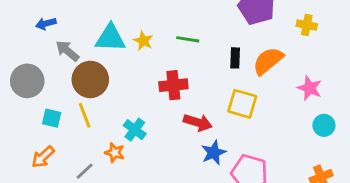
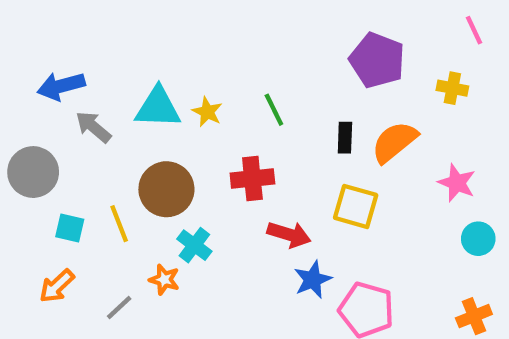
blue arrow: (46, 24) -> (61, 86), size x1.5
green line: (188, 39) -> (274, 110), turned 55
brown circle: (90, 79) -> (166, 189), moved

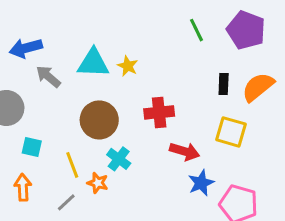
green line: (274, 110) -> (197, 30), moved
yellow line: (119, 224) -> (72, 165), moved
orange arrow: (57, 286) -> (23, 187), turned 130

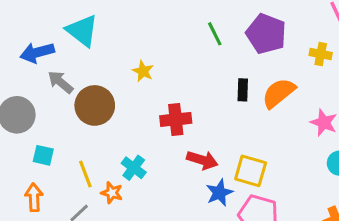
cyan triangle: (93, 63) -> (82, 31), moved, turned 36
brown circle: (99, 120) -> (95, 105), moved
yellow square: (231, 132) -> (251, 171), moved

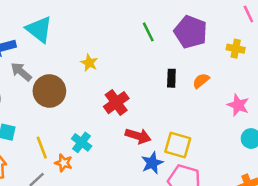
orange semicircle: (279, 93) -> (201, 81), size x0.6
red cross: (176, 119) -> (116, 103), turned -30

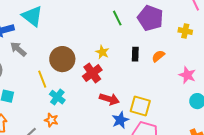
yellow star: (89, 63) -> (102, 52), moved
brown circle: (49, 91) -> (62, 59), moved
cyan cross: (82, 142) -> (57, 97), moved
yellow line: (42, 148) -> (42, 79), moved

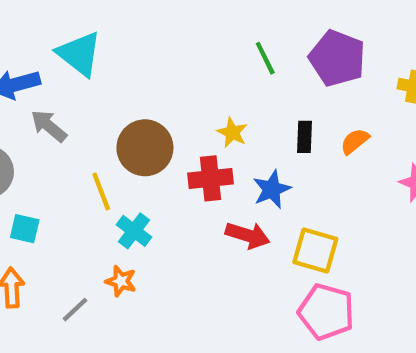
red cross: (92, 73) -> (210, 178), turned 30
blue star: (120, 120) -> (272, 189), moved

